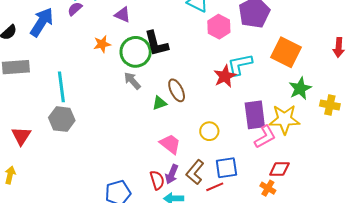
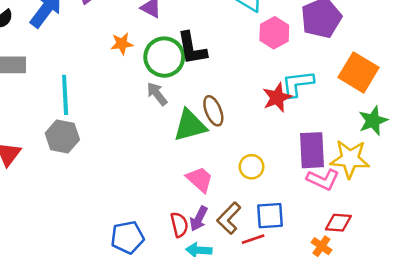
green triangle: (159, 103) -> (190, 125), size x1.8
pink L-shape: (265, 137) -> (323, 179), turned 50

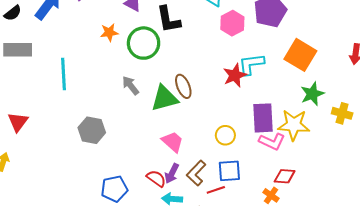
black L-shape: (192, 48) -> (168, 19), moved
gray arrow: (157, 94) -> (131, 85), moved
gray hexagon: (62, 136) -> (92, 130), moved
yellow circle: (252, 167) -> (225, 135), moved
red semicircle: (179, 225) -> (156, 178), turned -42

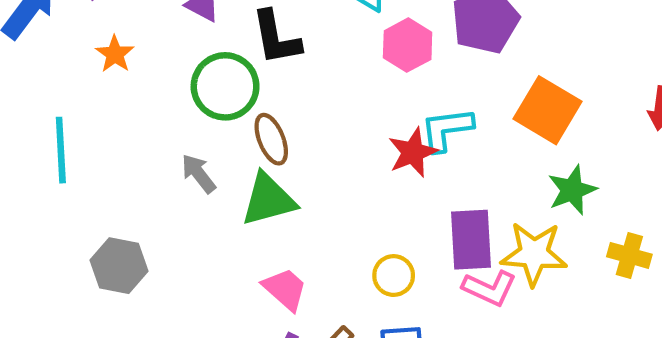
orange star: (109, 32) -> (115, 54), moved, turned -30
brown ellipse: (183, 86) -> (271, 139), moved
yellow cross: (342, 113) -> (629, 255), moved

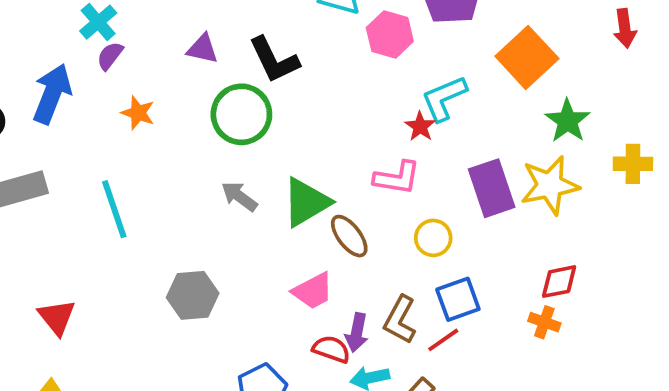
orange square: (548, 110) -> (527, 57), turned 32
brown ellipse: (271, 139) -> (349, 236), moved
red star: (413, 152) -> (420, 126), size x0.7
pink L-shape: (490, 288) -> (397, 178), moved
pink trapezoid: (285, 289) -> (313, 291), moved, turned 126

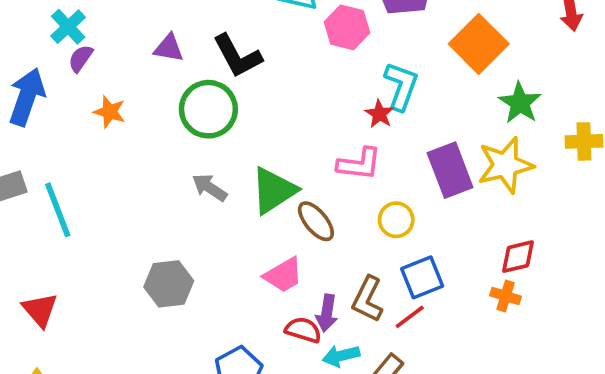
cyan L-shape: (444, 98) -> (401, 86), turned 135
cyan line: (114, 209) -> (58, 210), moved

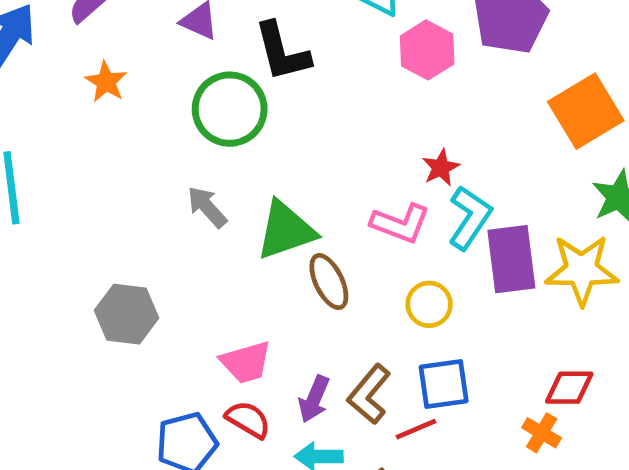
cyan L-shape: (401, 86) -> (470, 218), moved
pink trapezoid: (283, 275) -> (246, 362), moved
red semicircle: (303, 330) -> (248, 420), moved

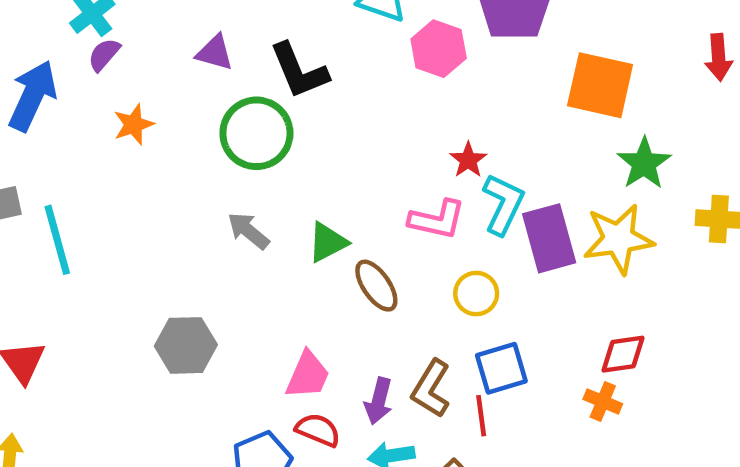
orange star: (106, 82) -> (133, 124), turned 30
orange square: (586, 111) -> (600, 85), turned -38
green triangle: (286, 230) -> (328, 242), size x0.7
pink trapezoid: (246, 362) -> (308, 375), turned -42
red line: (416, 429) -> (481, 416), turned -66

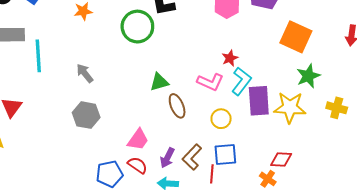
gray arrow: (248, 231) -> (85, 73), moved

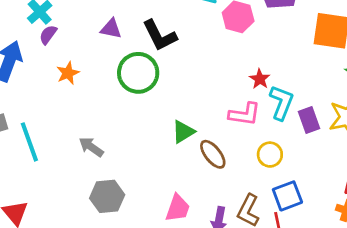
purple rectangle: (259, 101) -> (309, 120), size x0.7

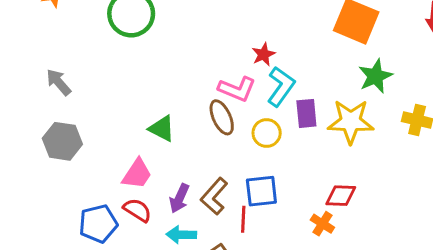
green triangle: (183, 132) -> (162, 129), moved, turned 45
brown ellipse: (213, 154) -> (222, 117), moved
yellow circle: (270, 155) -> (267, 133), moved

